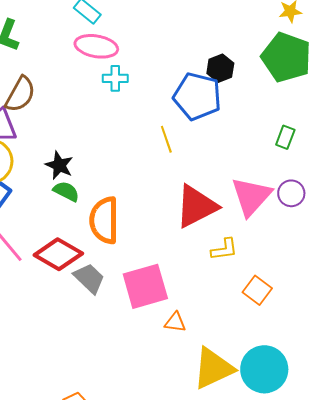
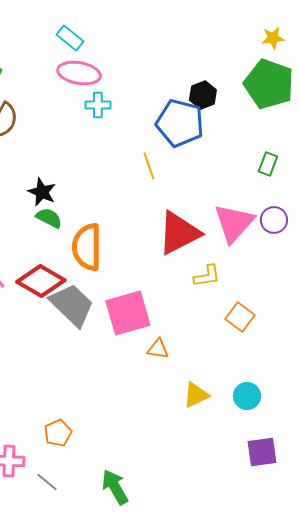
gray trapezoid: (89, 278) -> (72, 305), size x1.4
yellow triangle: (213, 368) -> (196, 395), size x0.6
cyan circle: (264, 369) -> (247, 396), size x0.6

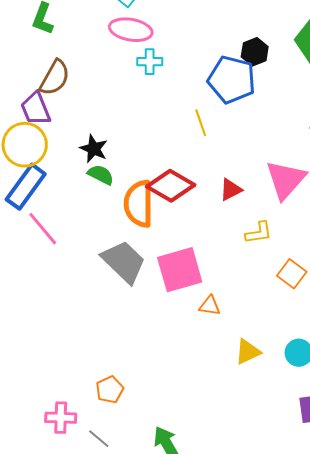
red triangle: (179, 233) -> (231, 190), size x0.5
red diamond: (41, 281) -> (171, 186), moved

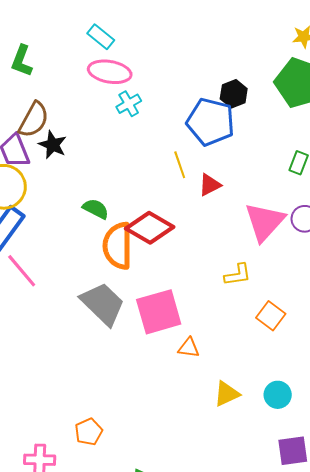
cyan cross: (150, 62) -> (129, 104), turned -30
black star: (94, 149) -> (53, 145), moved
green semicircle: (101, 175) -> (96, 209), moved
red triangle: (231, 190) -> (210, 185), moved

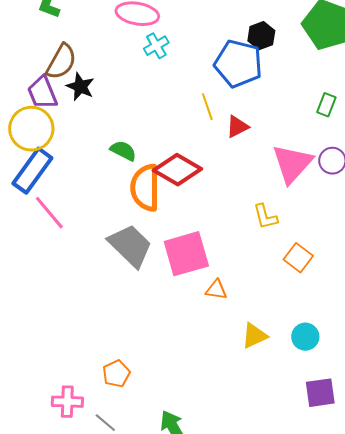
yellow L-shape: (238, 275) -> (265, 217), turned 84

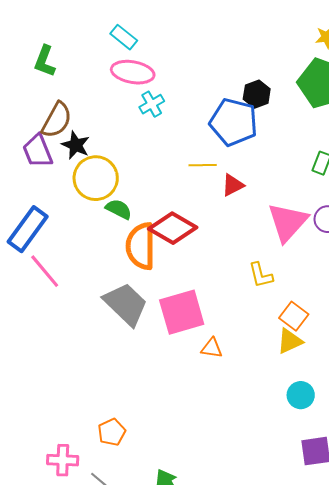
yellow line: (207, 107) -> (203, 165), turned -72
yellow circle: (31, 129) -> (96, 178), moved
yellow triangle: (254, 336) -> (290, 341), moved

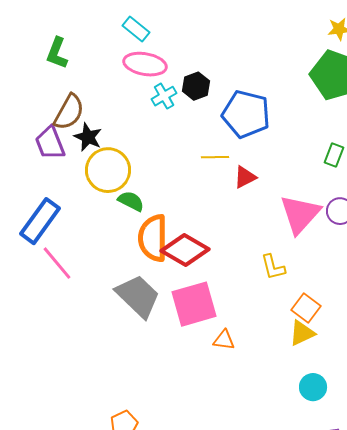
black hexagon: (257, 94) -> (196, 86), moved
red diamond: (173, 228) -> (185, 250), moved

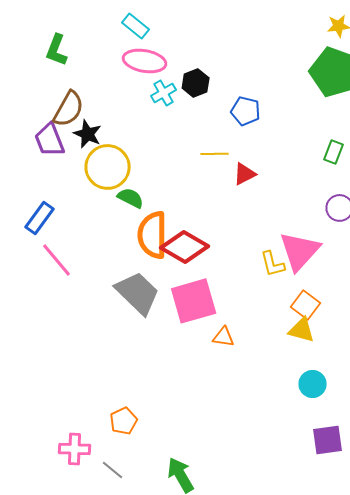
blue pentagon: (246, 114) -> (246, 111), size x0.6
pink triangle: (300, 214) -> (300, 251), moved
blue rectangle: (40, 221) -> (40, 218), size x0.7
yellow triangle: (302, 333) -> (302, 330), turned 40

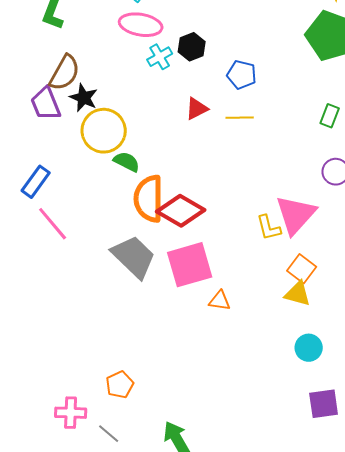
yellow line: (215, 154) -> (240, 118), moved
red triangle: (245, 174) -> (197, 109), moved

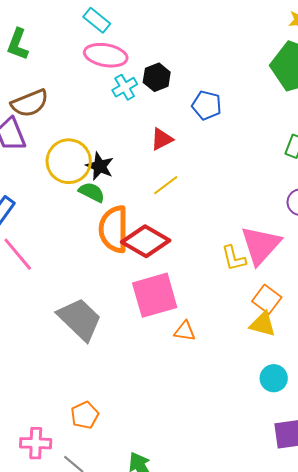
brown semicircle: (65, 73) -> (30, 103), turned 39
black star: (84, 98) -> (100, 166), moved
yellow line: (240, 118) -> (166, 185), moved, turned -36
gray trapezoid: (134, 257) -> (80, 319), moved

